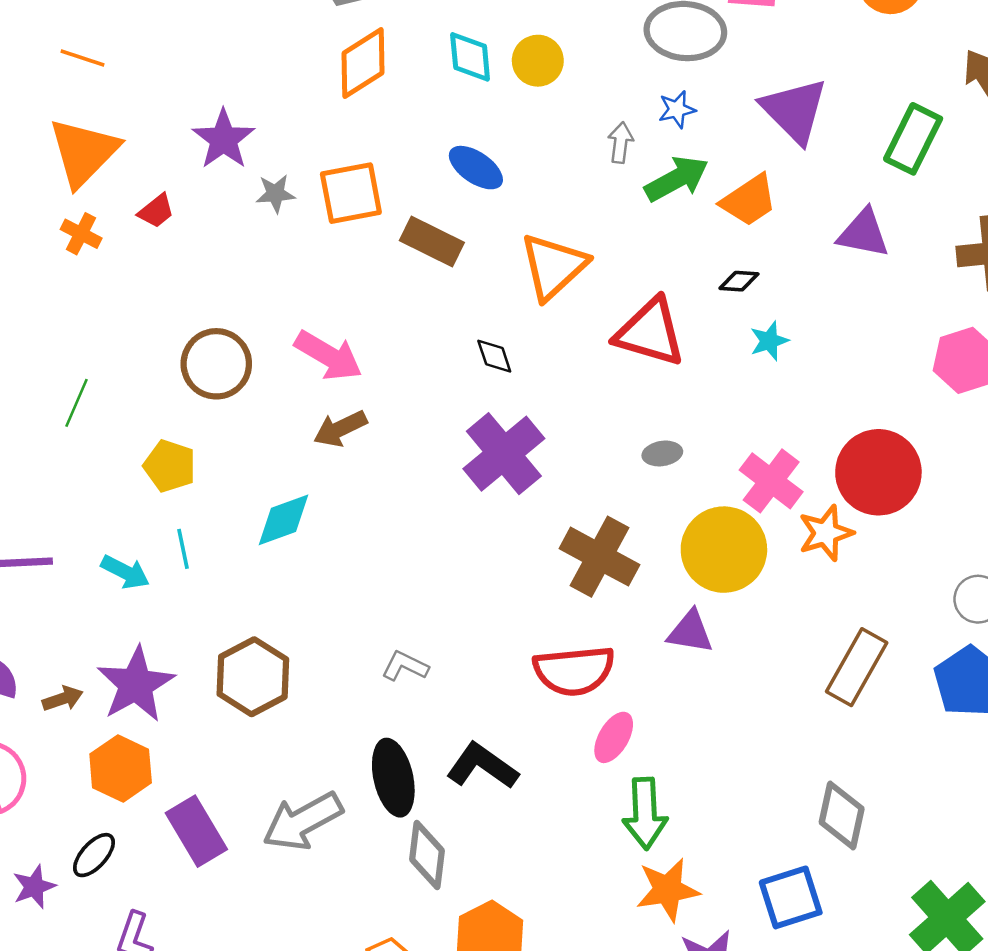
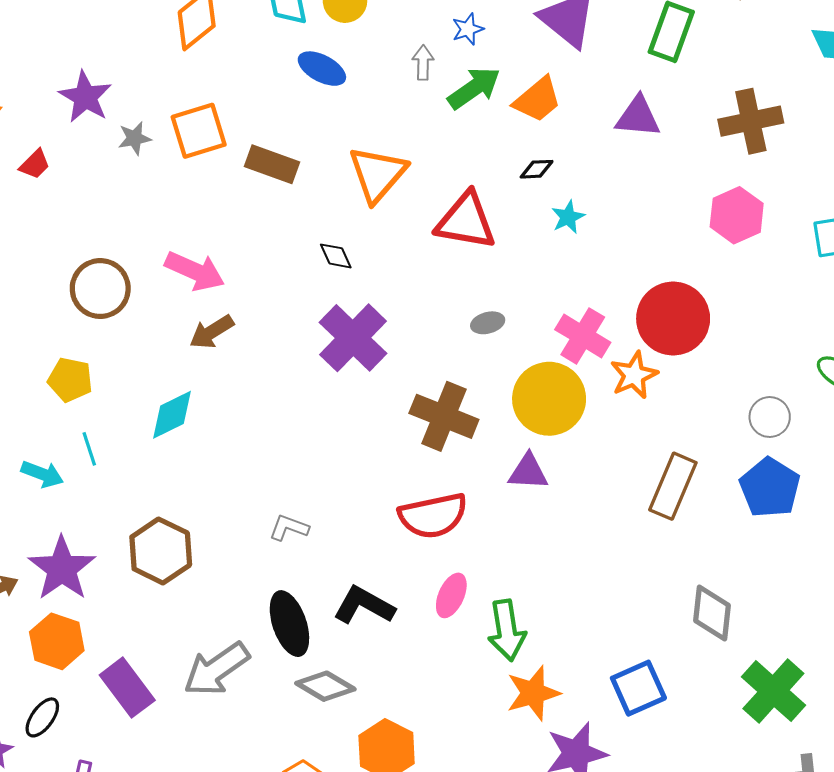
blue ellipse: (476, 168) -> (322, 69), moved
pink ellipse: (614, 737) -> (451, 595), moved
gray diamond: (842, 816) -> (712, 613), moved
gray diamond: (427, 855) -> (325, 686), turned -60

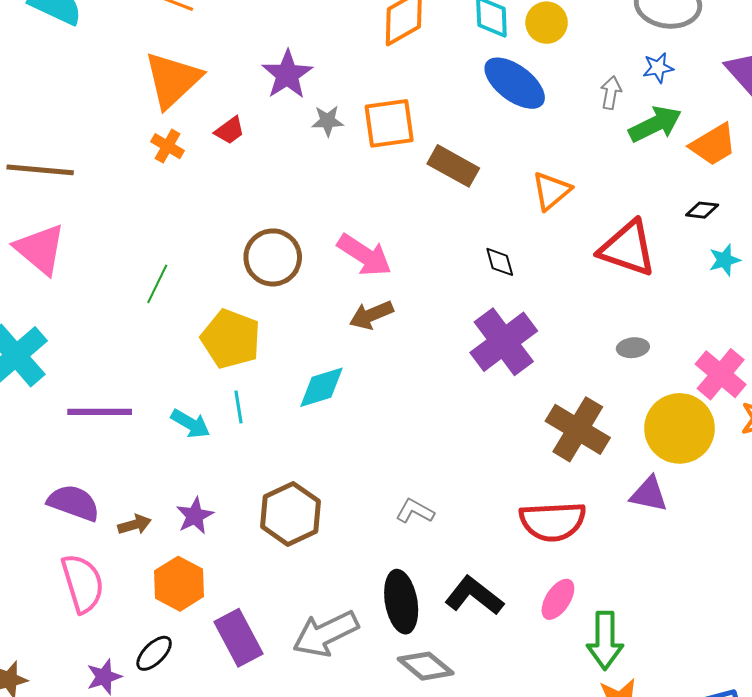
blue ellipse: (322, 69) -> (515, 83), size x1.4
orange triangle: (378, 174) -> (551, 191), size x0.7
yellow pentagon: (70, 380) -> (231, 339), size x1.4
purple star: (62, 569) -> (195, 516), size x0.6

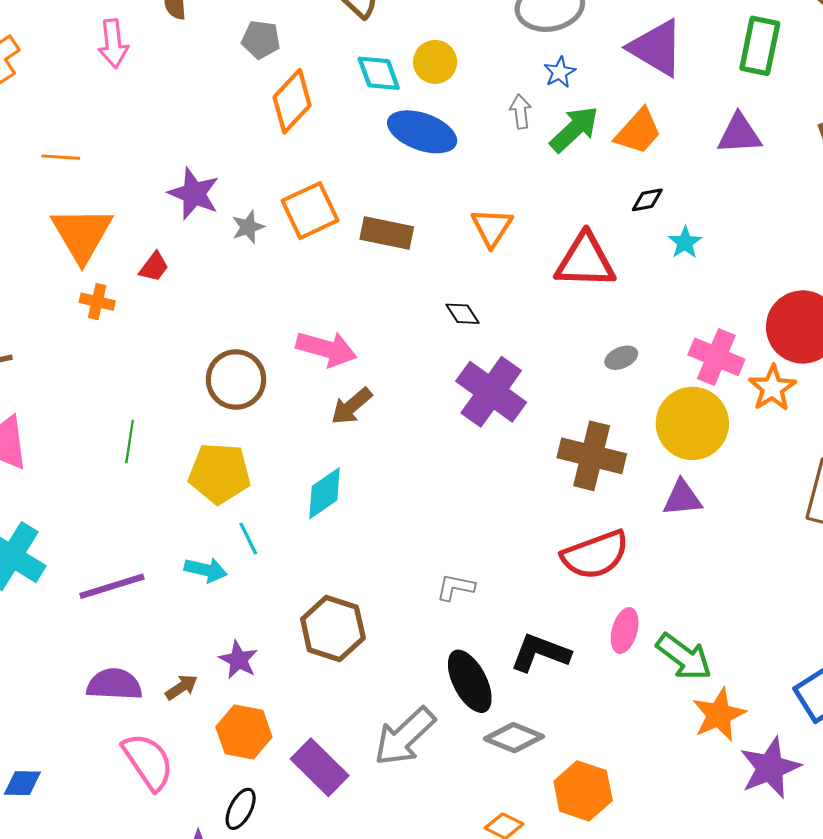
green arrow: (605, 640) -> (684, 657), turned -36

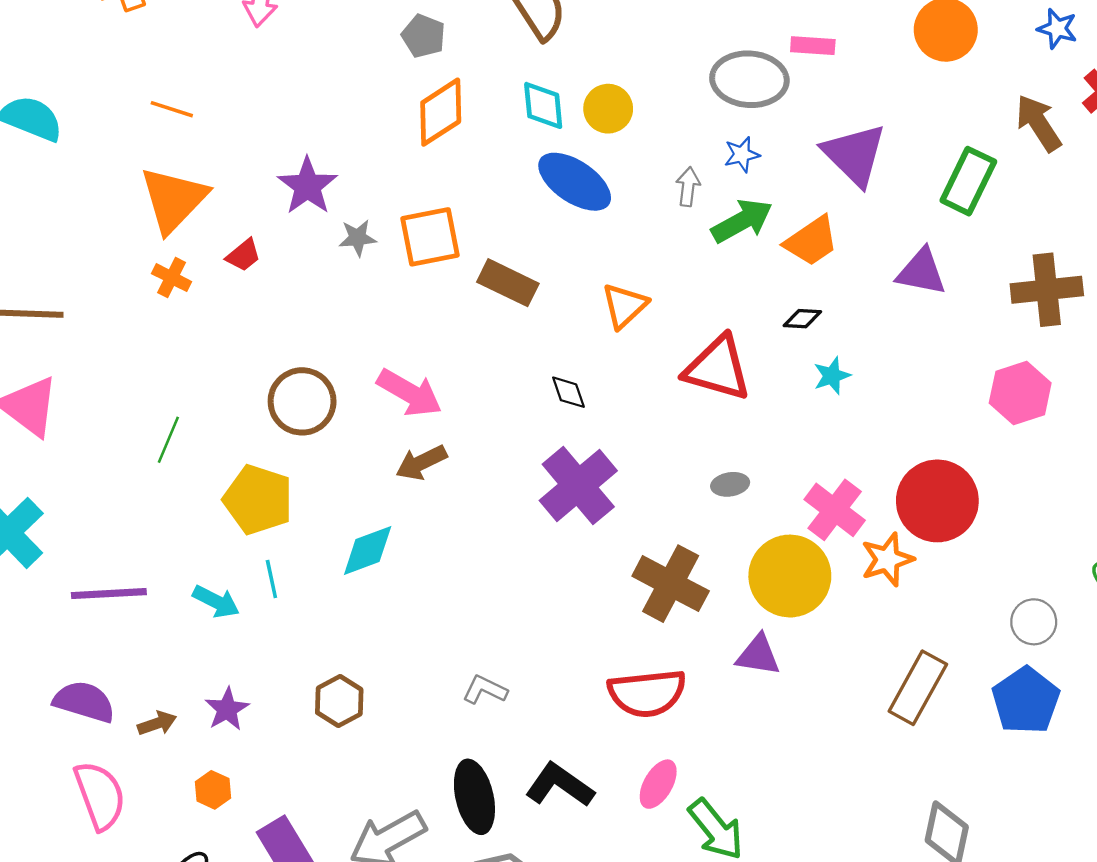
brown hexagon: (333, 628) -> (339, 701), size x0.7
orange hexagon: (244, 732) -> (213, 790), size x0.6

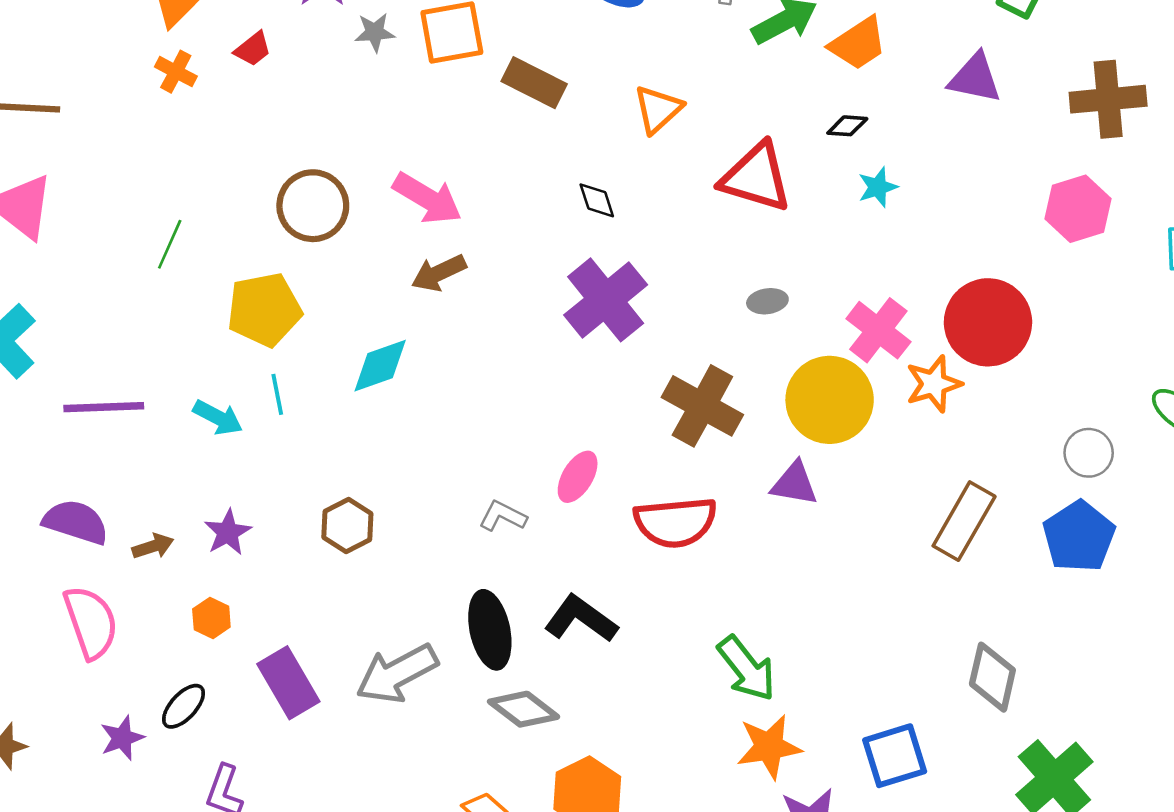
yellow pentagon: (258, 500) -> (264, 310), turned -30
pink ellipse: (658, 784) -> (578, 477), moved

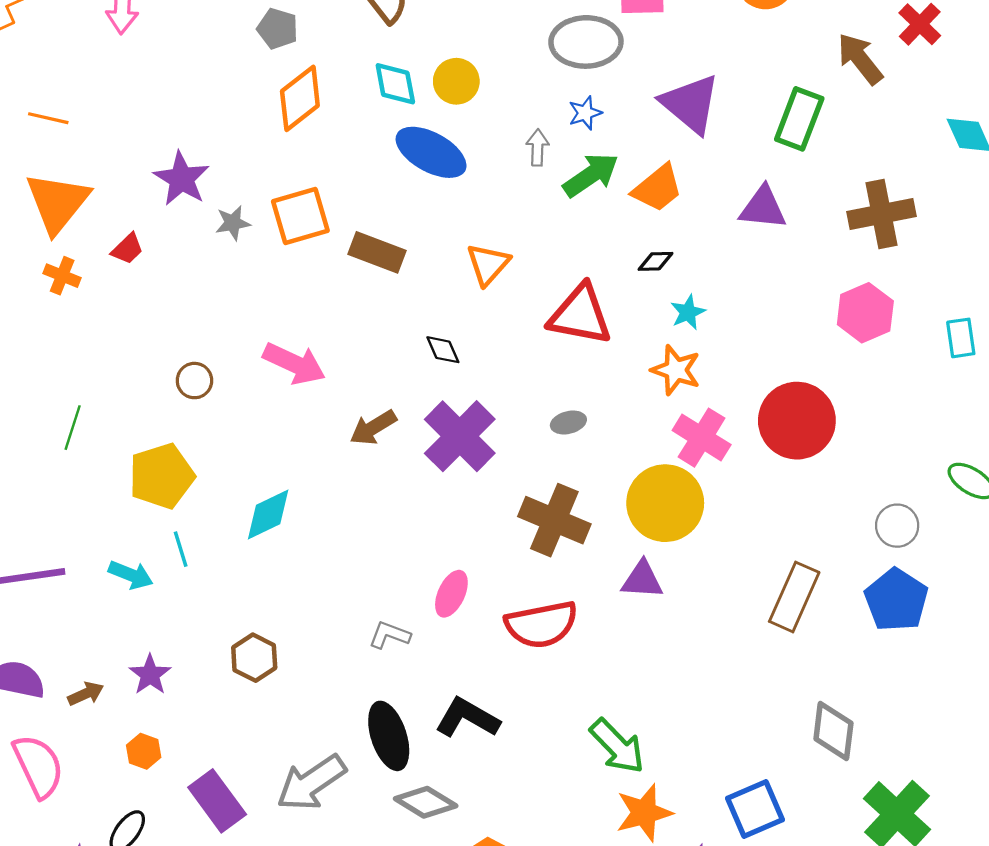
brown circle: (313, 206) -> (194, 381), size x0.6
brown arrow: (439, 273) -> (373, 428), moved
gray ellipse: (767, 301) -> (568, 422), moved
orange star: (934, 384) -> (676, 370), moved, turned -30

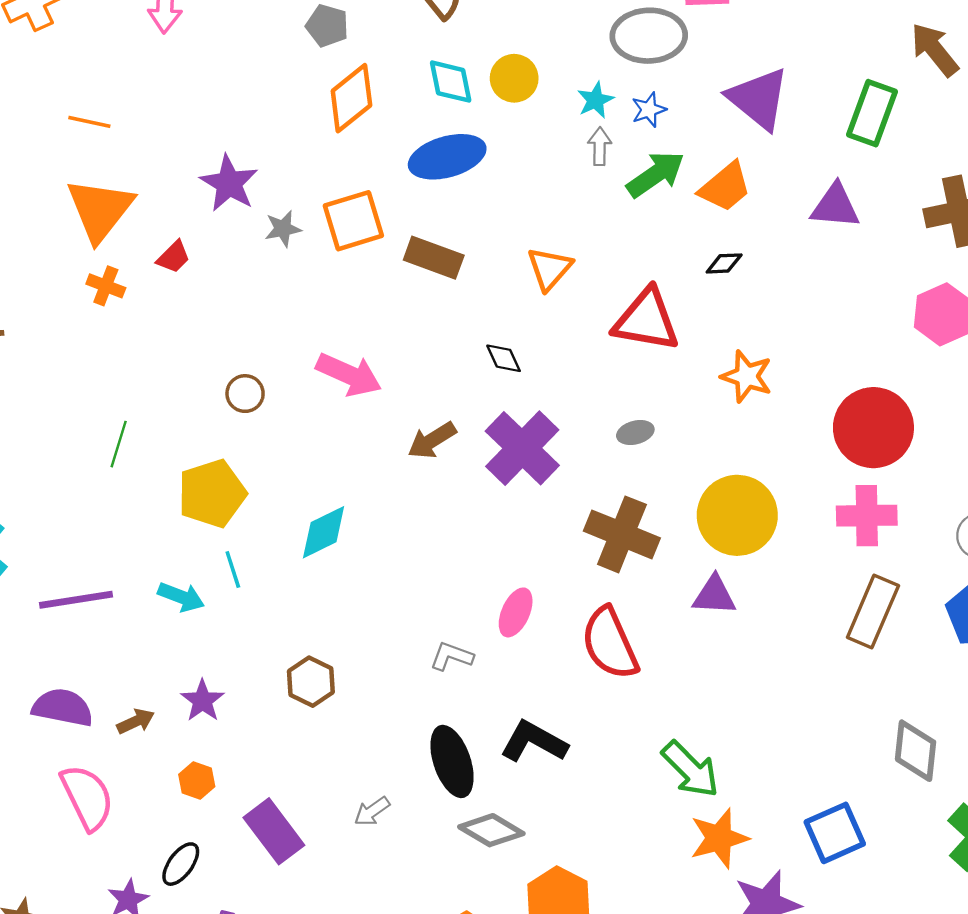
blue ellipse: (431, 152) -> (447, 157), moved, turned -44
cyan star: (688, 312) -> (595, 100), moved
pink cross: (702, 438) -> (867, 516), moved, turned -32
red semicircle: (541, 624) -> (610, 643), turned 78
gray arrow: (311, 783) -> (372, 811), size x0.5

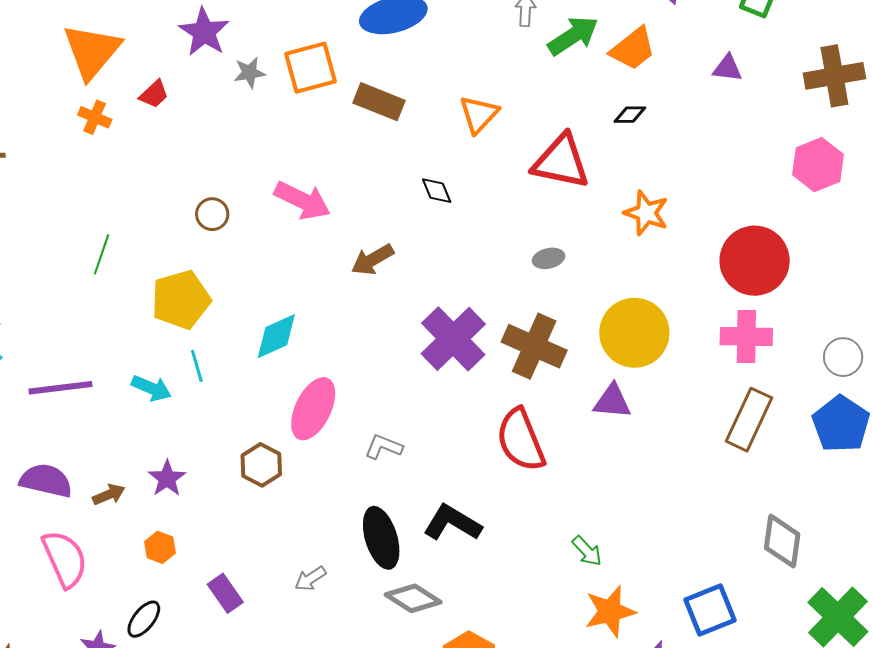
purple triangle: (835, 206) -> (728, 68), size x0.7
purple cross: (522, 448) -> (453, 339), moved
pink ellipse: (516, 612) -> (313, 409), moved, size x1.5
green arrow: (690, 769) -> (587, 551), size x0.6
purple rectangle: (274, 831) -> (225, 593), size x0.7

